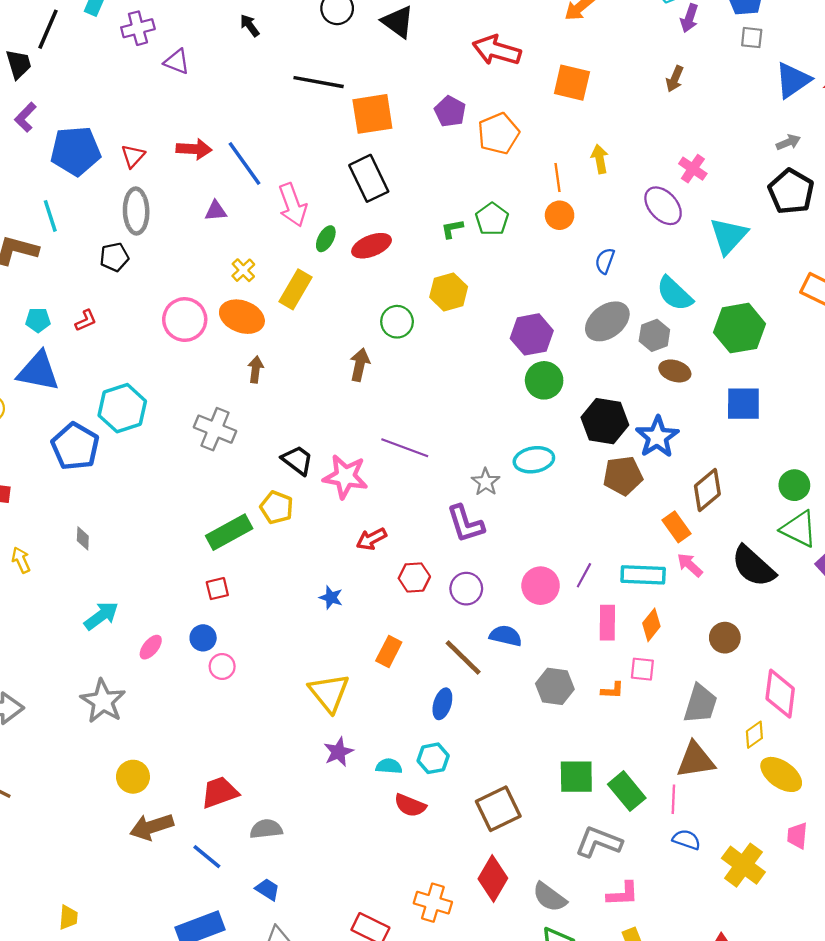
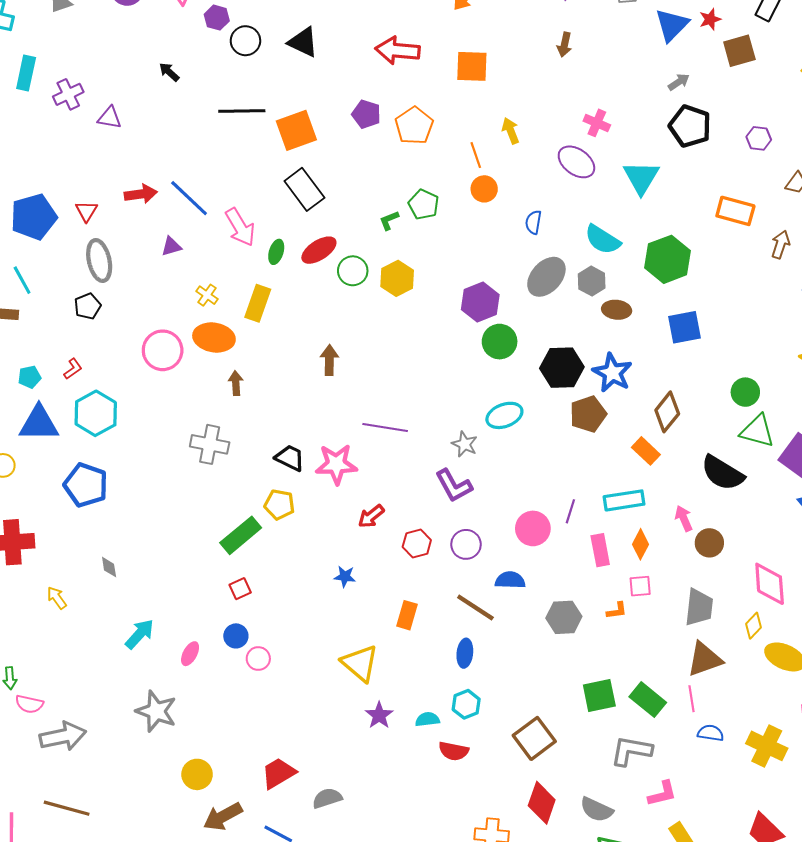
green circle: (397, 322) -> (353, 271), moved
cyan hexagon: (122, 408) -> (96, 413), moved
pink arrow: (690, 565) -> (684, 518), moved, turned 35

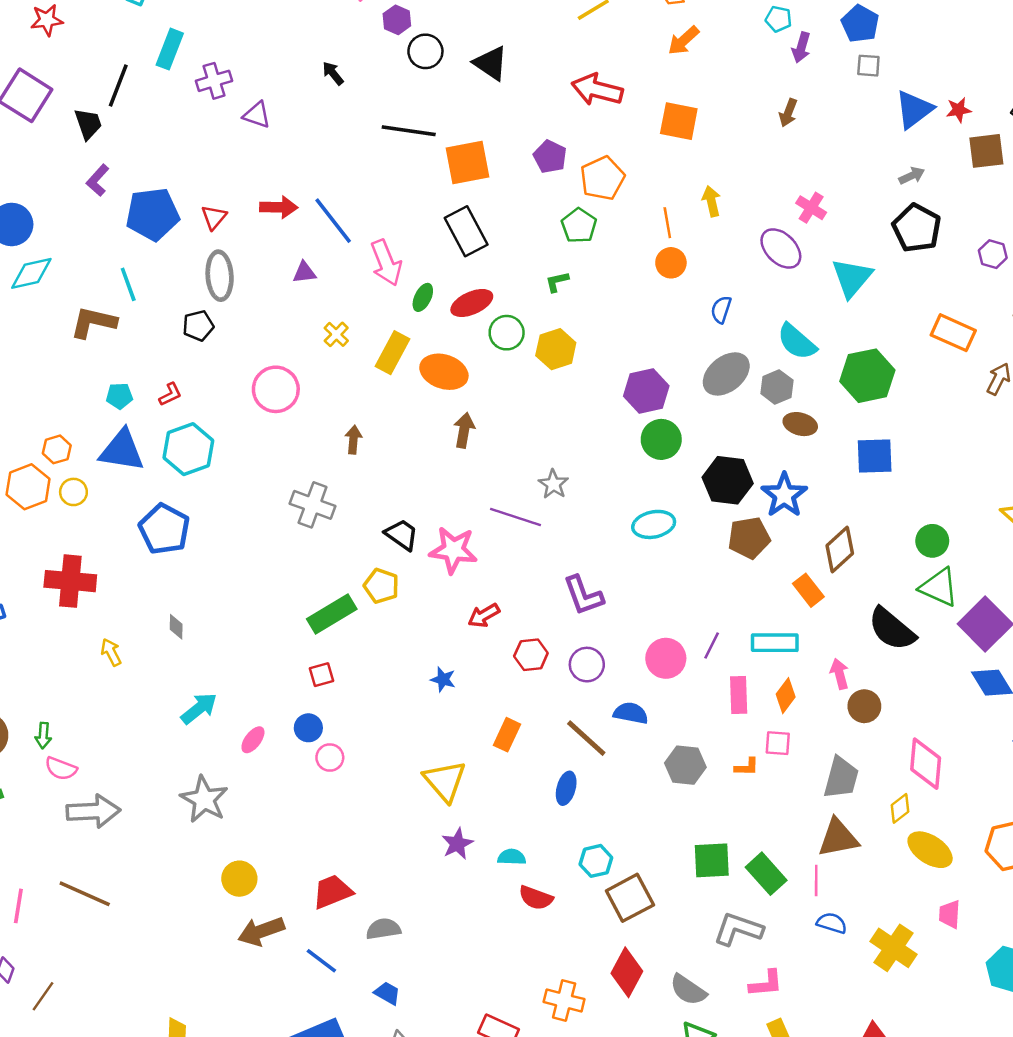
green pentagon: (424, 204) -> (579, 226), moved
orange ellipse: (214, 338) -> (444, 372), moved
gray star: (465, 444) -> (553, 484), moved
cyan hexagon: (466, 704) -> (596, 861), moved

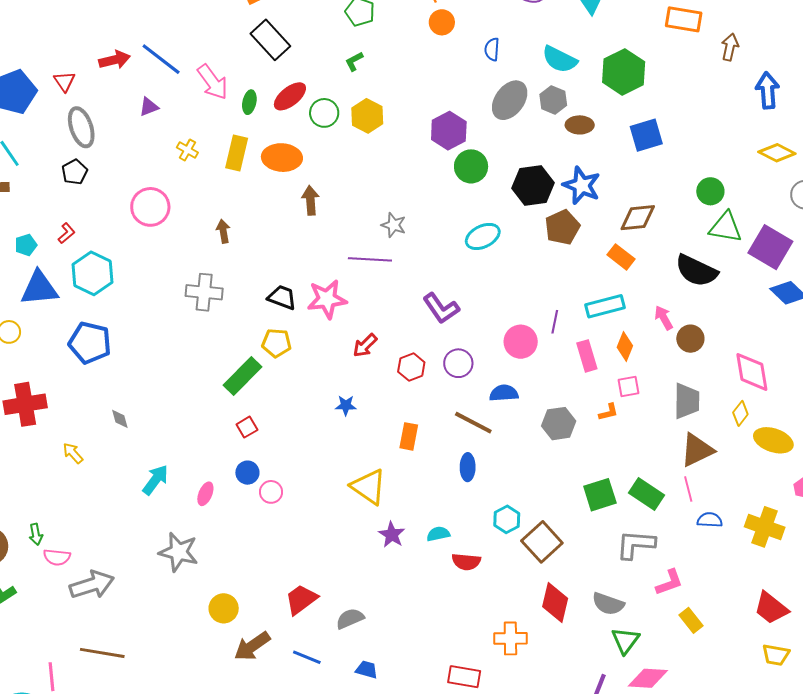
brown diamond: (840, 549) -> (638, 218), turned 51

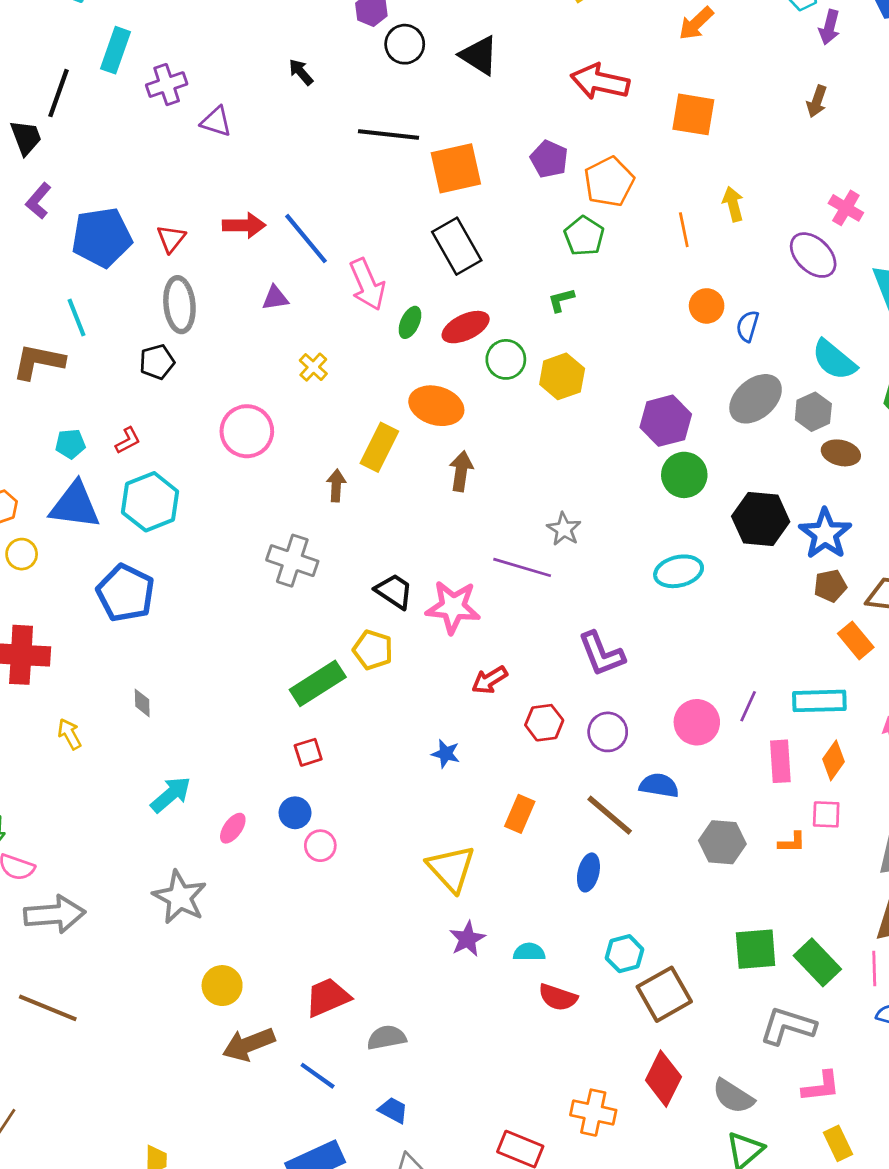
orange circle: (442, 22) -> (707, 306), moved
yellow rectangle: (237, 153) -> (379, 447), moved
brown pentagon: (562, 227) -> (830, 586), moved, size x0.7

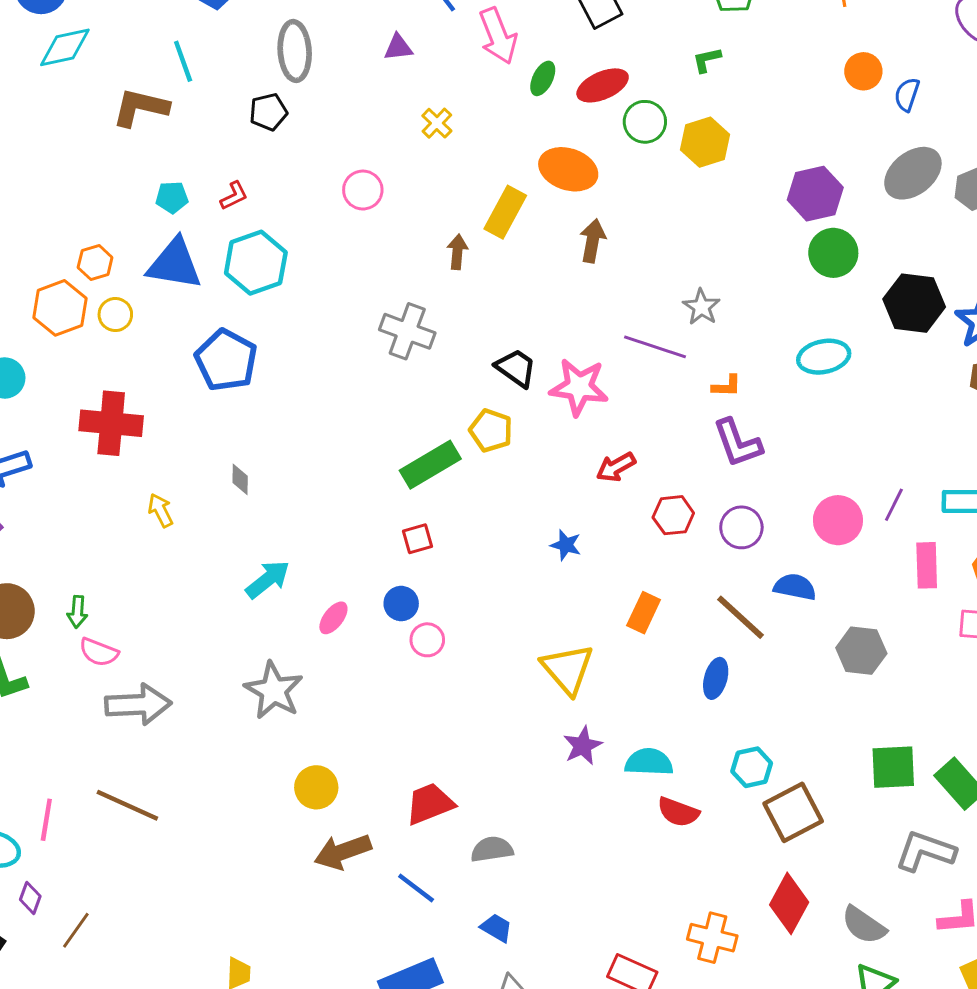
pink circle: (247, 431) -> (363, 190), size x0.7
orange L-shape: (792, 842) -> (727, 386), moved
cyan semicircle: (529, 952) -> (649, 762), size x1.4

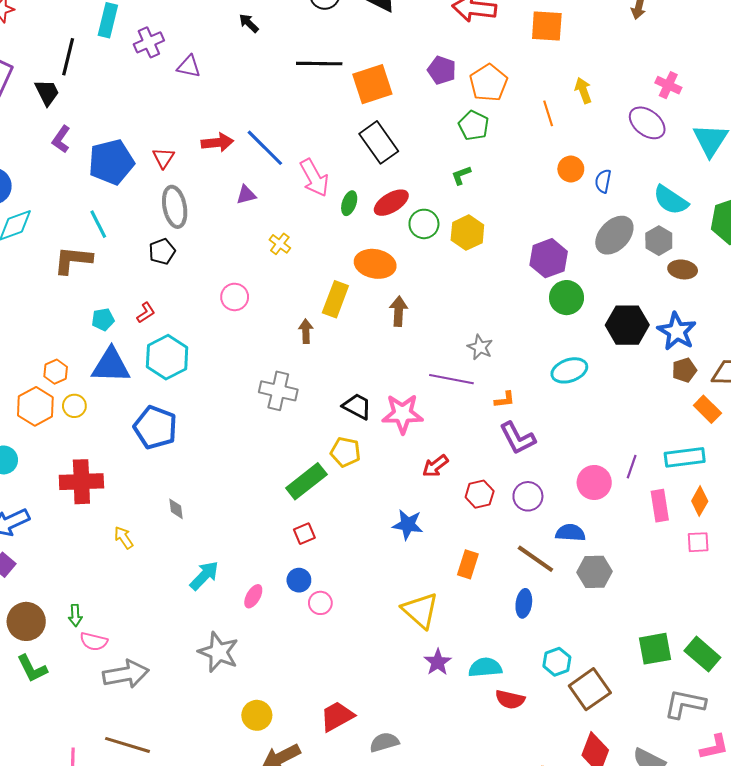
blue star: (566, 545) -> (408, 525), size x1.4
gray hexagon: (861, 651) -> (595, 572), moved

